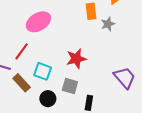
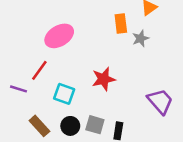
brown rectangle: (22, 83) -> (39, 126), moved
gray square: (70, 86) -> (95, 125), moved

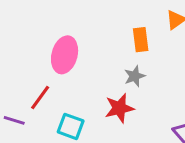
pink ellipse: (59, 36) -> (65, 55), turned -44
gray star: (141, 38) -> (135, 76), moved

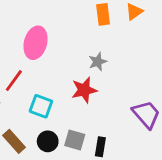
orange rectangle: (141, 40) -> (103, 14), moved

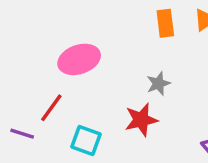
pink ellipse: (36, 43) -> (79, 59), turned 56

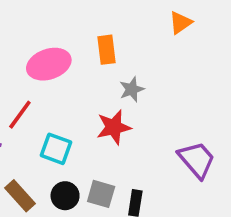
orange rectangle: (165, 23) -> (107, 50), moved

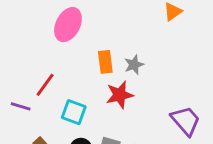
orange rectangle: (107, 50) -> (105, 62), moved
pink ellipse: (49, 64) -> (68, 25), moved, turned -44

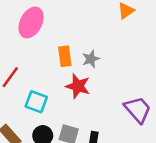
red star: (120, 95) -> (78, 86), turned 30

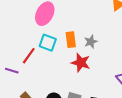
cyan square: (36, 102) -> (48, 43), moved

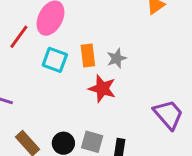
red line: (29, 56) -> (19, 37), moved

